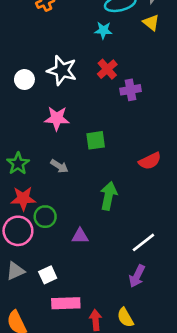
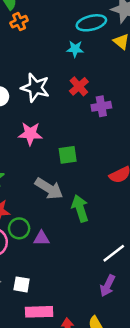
gray arrow: (59, 166) -> (49, 189), moved, size x1.6
green arrow: (109, 196) -> (80, 208), turned -30
purple triangle: (80, 236) -> (42, 238), moved
white square: (48, 275) -> (22, 284), turned 35

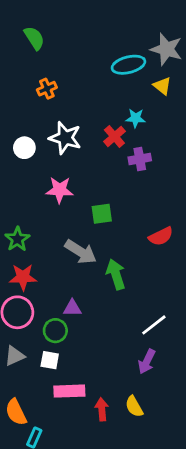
orange cross: (19, 22) -> (47, 89), moved
cyan star: (75, 49) -> (136, 118), moved
green circle: (19, 228) -> (55, 331), moved

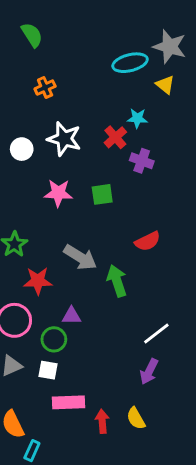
purple cross: (140, 159) -> (142, 161), turned 30
green square: (102, 214) -> (102, 194), moved
red semicircle: (161, 236) -> (148, 241), moved
red star: (23, 277) -> (38, 281), moved

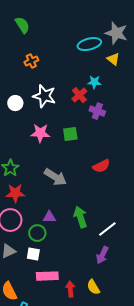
red star: (38, 281) -> (15, 193), moved
green arrow: (117, 281) -> (80, 217), moved

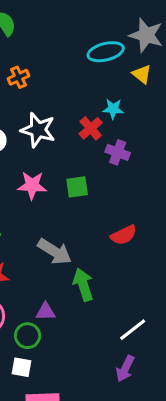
green arrow: (80, 217) -> (83, 285), moved

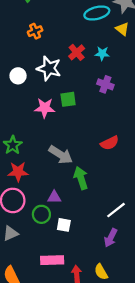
red cross: (91, 128) -> (77, 52), moved
green square: (77, 187) -> (68, 99), moved
white square: (22, 367) -> (64, 225), moved

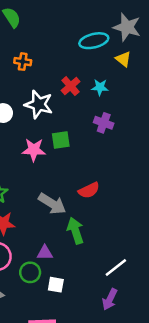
orange cross: (35, 31) -> (23, 62), turned 32
red semicircle: (110, 143) -> (89, 190), moved

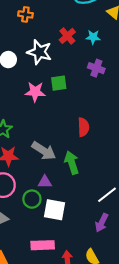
red semicircle: (89, 190) -> (83, 127), turned -66
gray arrow: (52, 204) -> (44, 151), moved
white square: (56, 285) -> (54, 210), size x1.5

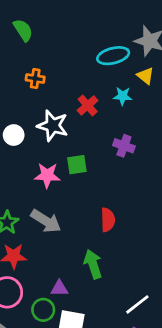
cyan star: (93, 37) -> (123, 96), moved
gray arrow: (44, 151) -> (46, 221), moved

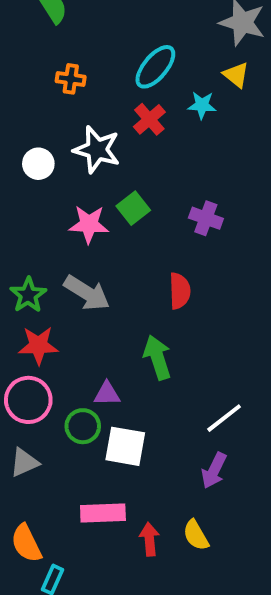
cyan ellipse: (113, 56) -> (155, 67), moved, turned -36
purple cross: (124, 146) -> (206, 218), moved
green square: (77, 165) -> (133, 208), turned -30

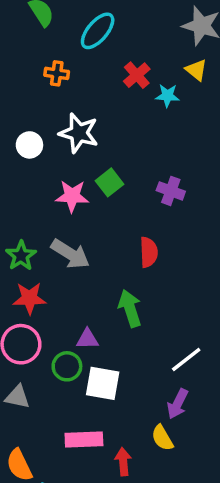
cyan ellipse: (155, 67) -> (98, 31), moved
red cross: (149, 119) -> (137, 75), moved
gray triangle: (24, 462) -> (18, 397), turned 36
yellow semicircle: (196, 535) -> (162, 438), moved

